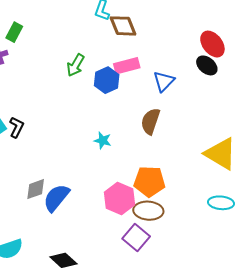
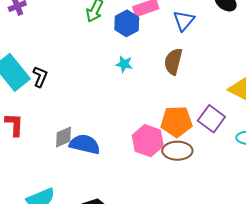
cyan star: (103, 141) -> (124, 64), moved
blue semicircle: (56, 198) -> (85, 144), turned 68
purple square: (136, 238) -> (211, 119), moved

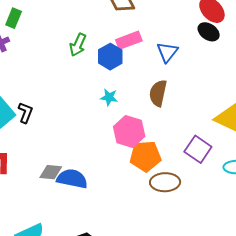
orange pentagon: (176, 122) -> (145, 156), moved
gray diamond: (64, 137) -> (51, 172), turned 30
pink hexagon: (148, 141) -> (129, 131), moved

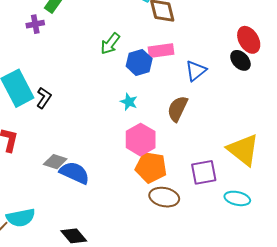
purple square: (198, 149) -> (204, 172), turned 32

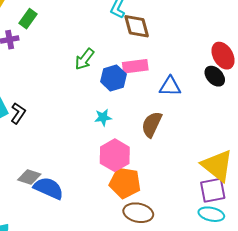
blue triangle: (196, 71) -> (170, 86), turned 40
cyan star: (129, 102) -> (103, 117), turned -30
purple square: (204, 172) -> (213, 190), moved

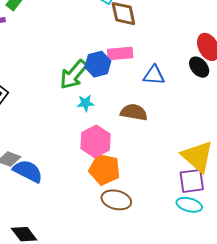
green arrow: (85, 59) -> (74, 75), moved, size x1.4
brown semicircle: (152, 124) -> (134, 112), turned 72

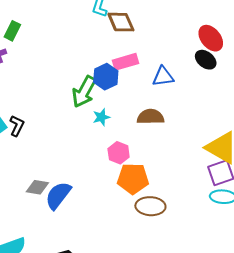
pink hexagon: (95, 141) -> (119, 153), size x0.7
blue semicircle: (28, 171) -> (58, 195), turned -68

